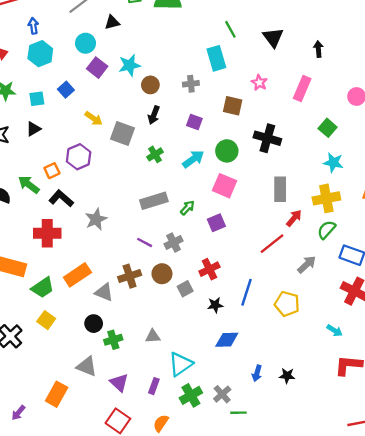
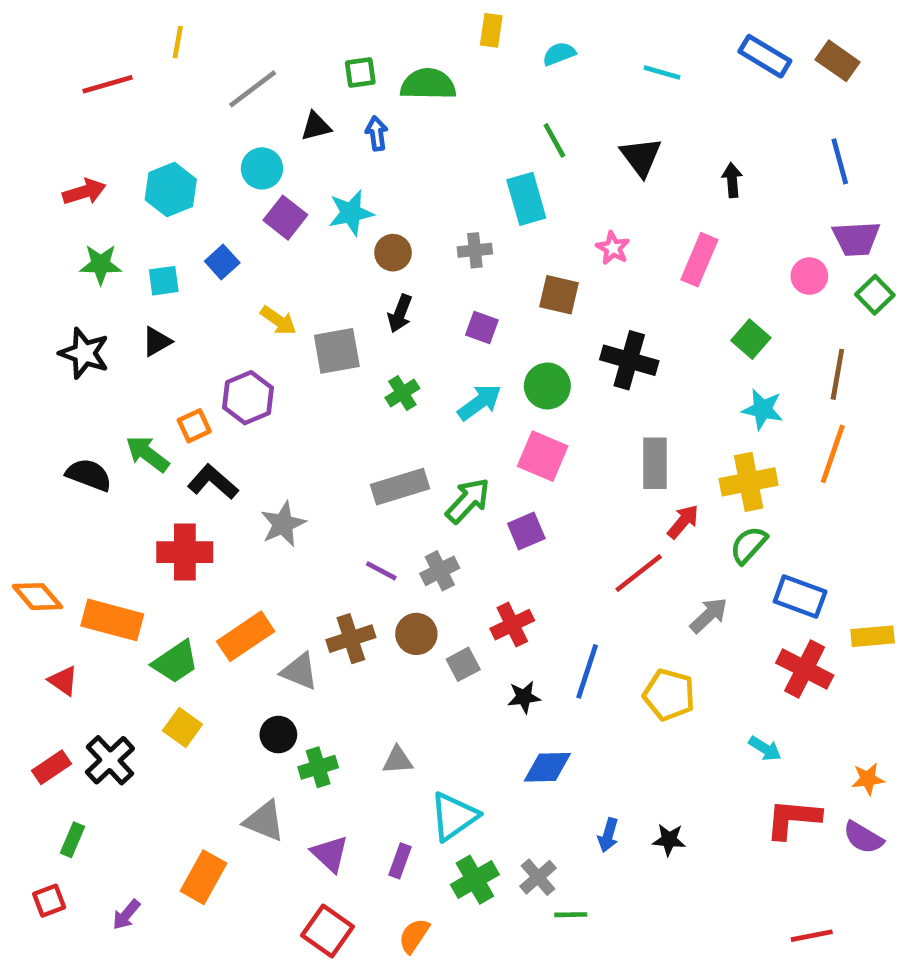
blue arrow: (33, 26) -> (377, 133), moved
gray square: (123, 134) -> (337, 351), turned -30
green arrow: (187, 208) -> (468, 501), size x1.5

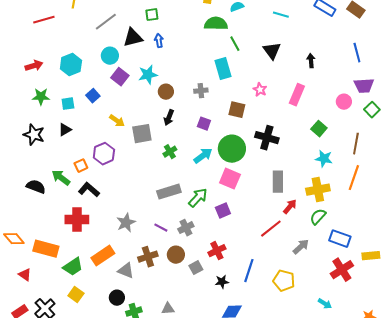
green semicircle: (428, 84) -> (216, 24), moved
black triangle: (316, 126) -> (133, 38), size x1.5
green circle: (547, 386) -> (232, 149), size x1.4
gray star: (283, 524) -> (126, 223), moved
red cross: (805, 669) -> (342, 270), turned 30

